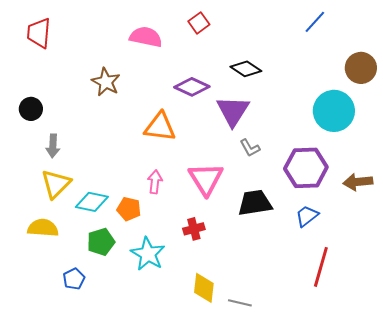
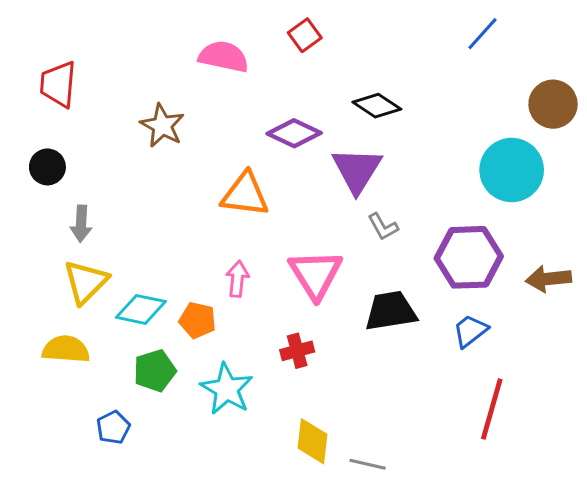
red trapezoid: (39, 33) -> (58, 84), moved

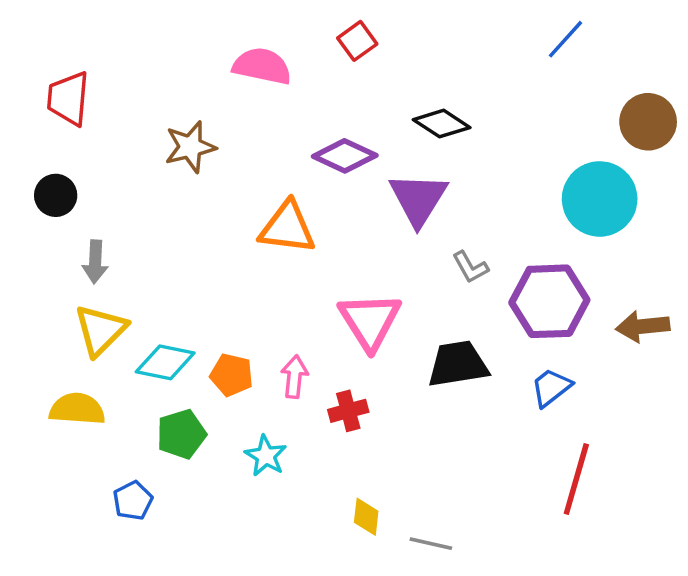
brown star: (162, 126) -> (190, 147), turned 30
gray L-shape: (383, 227) -> (470, 267), moved
pink arrow: (237, 279) -> (294, 377), moved
cyan star: (227, 389) -> (266, 456), size x0.7
yellow diamond: (312, 441) -> (366, 517), size x0.7

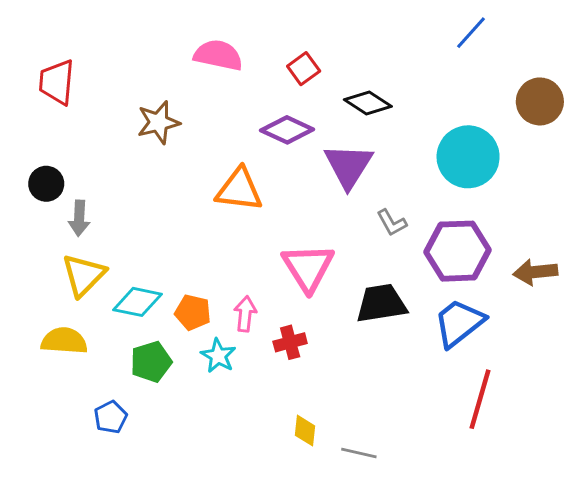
red square: (357, 41) -> (304, 69), moved
black circle: (56, 195) -> (46, 184), moved
cyan circle: (600, 199) -> (468, 157), moved
blue trapezoid: (551, 387) -> (459, 323), size x1.5
cyan star: (266, 456) -> (218, 356), moved

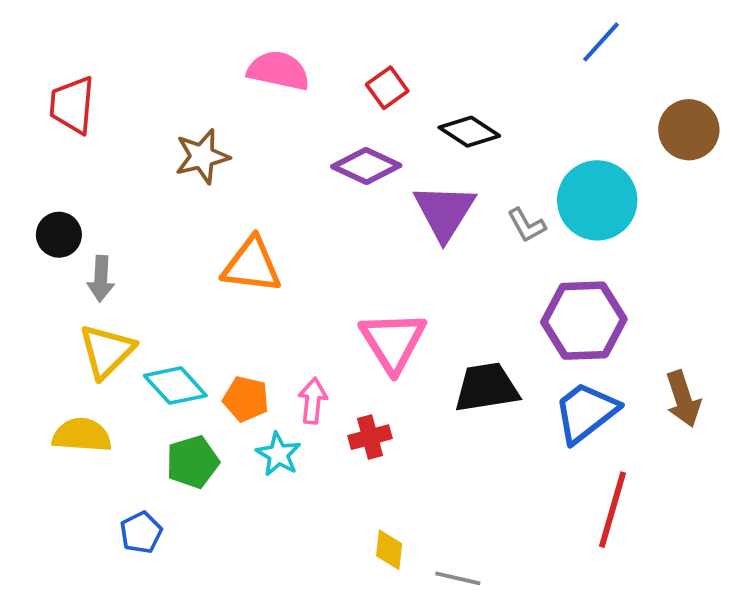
orange triangle: (239, 190) -> (252, 265), moved
gray L-shape: (392, 223) -> (527, 225), moved
brown arrow: (535, 272) -> (683, 399), moved, turned -102
cyan diamond: (137, 302) -> (175, 386), turned 36

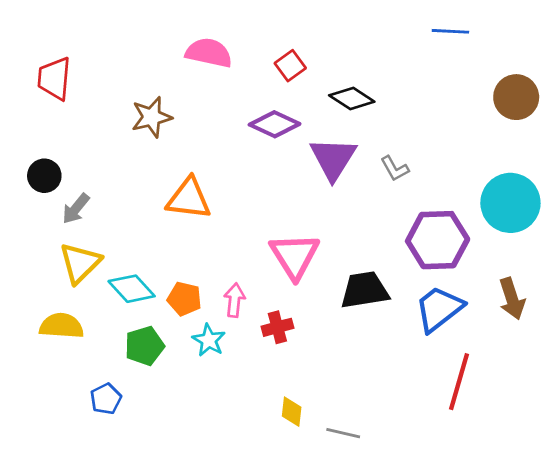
blue line: (601, 42) -> (450, 31), turned 51
cyan circle: (597, 200) -> (510, 203), moved
gray arrow: (101, 279) -> (76, 209), turned 36

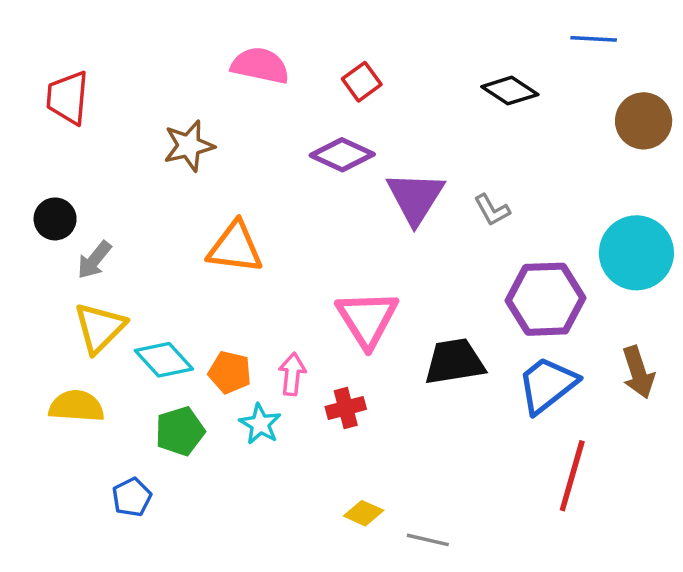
blue line: (450, 31) -> (594, 39), moved
black diamond: (352, 99) -> (510, 91), moved
yellow diamond: (292, 412) -> (364, 513), turned -72

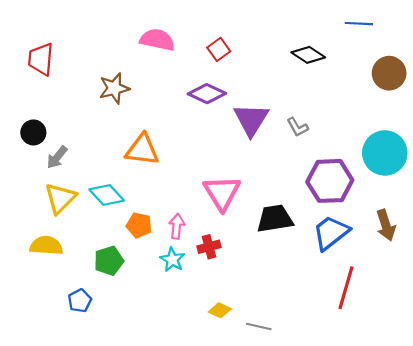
cyan diamond: (164, 360) -> (107, 195), moved
cyan star: (260, 424) -> (172, 260), moved

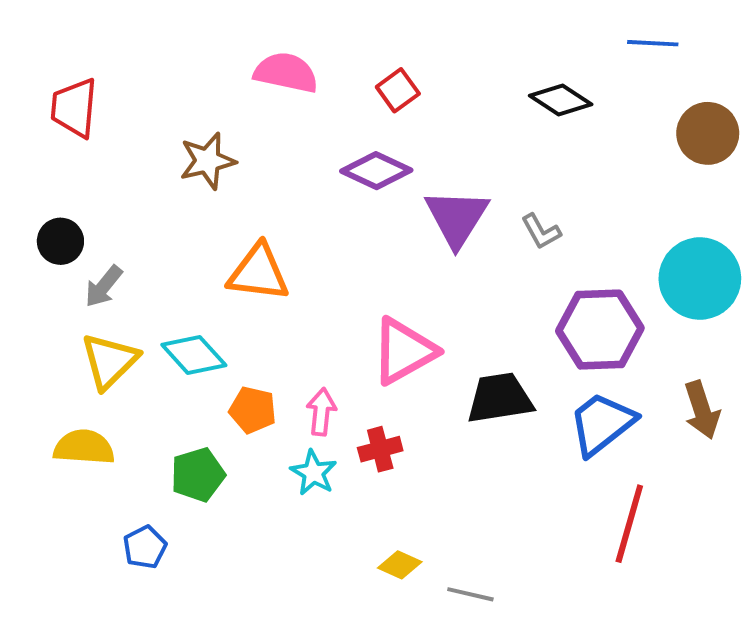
pink triangle: (222, 193) -> (404, 351), turned 33

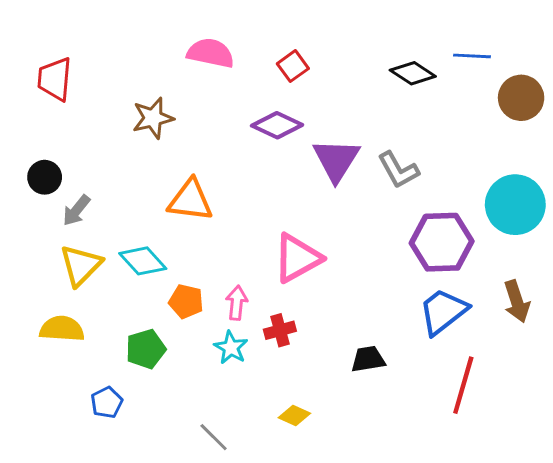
blue line: (653, 43) -> (472, 56), moved
gray L-shape: (541, 231) -> (398, 170), size x1.4
black trapezoid: (500, 398) -> (368, 359), moved, size x0.7
gray line: (470, 594) -> (214, 437), moved, turned 32

